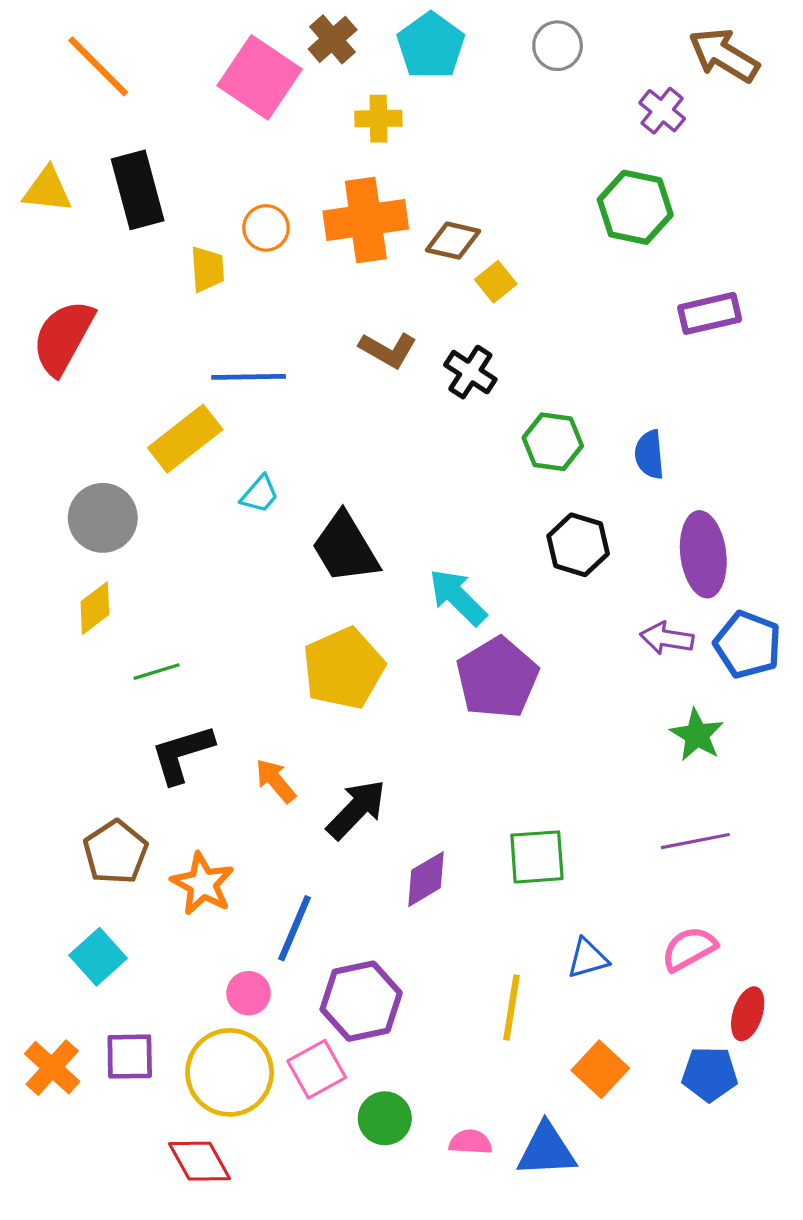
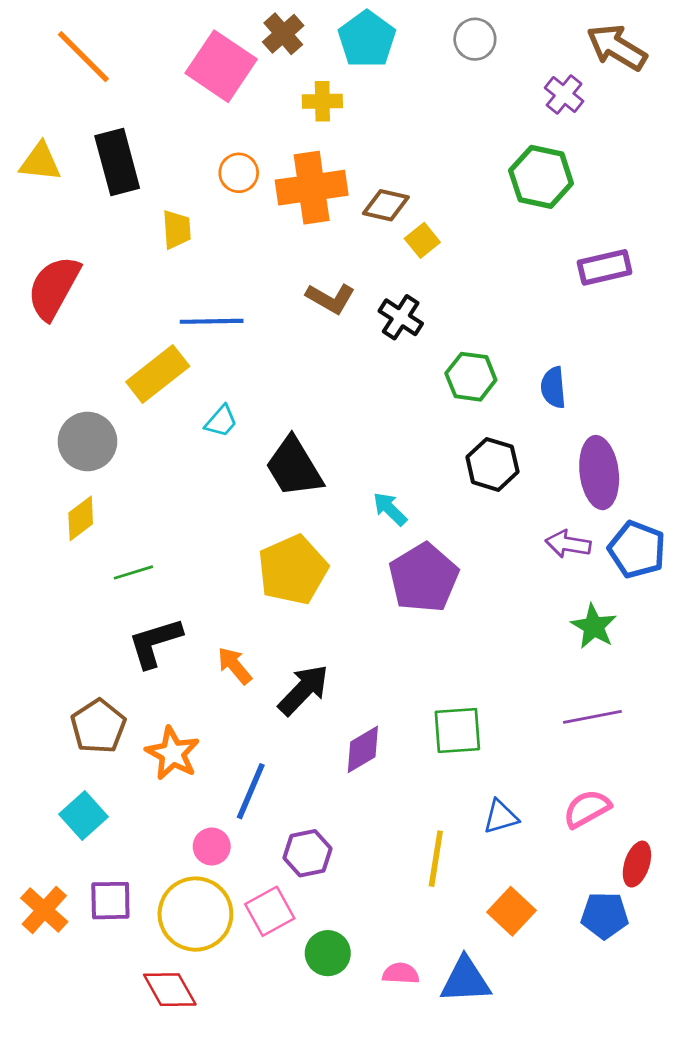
orange circle: (266, 228) -> (239, 173), moved
cyan arrow: (458, 597) -> (390, 509), size x0.7
purple hexagon: (361, 1001) -> (308, 853), size x0.7

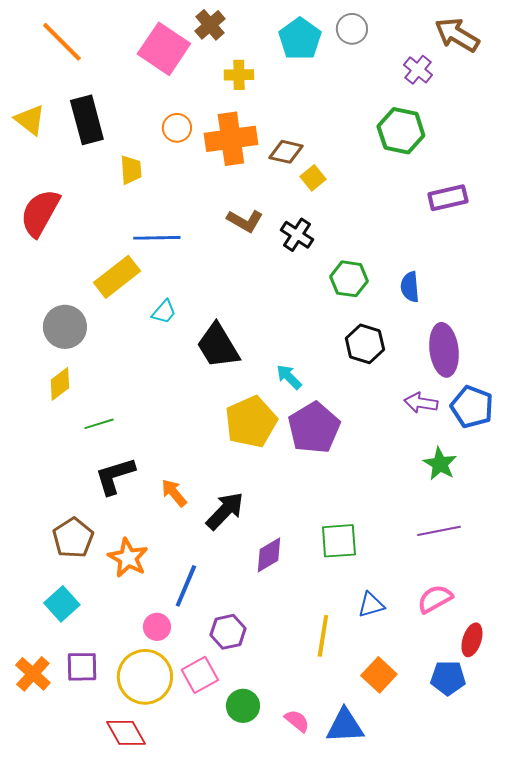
cyan pentagon: (367, 39) -> (300, 39), moved
yellow triangle: (40, 162) -> (30, 120), turned 32
yellow pentagon: (293, 570) -> (251, 422), moved
pink semicircle: (401, 973) -> (297, 721), turned 36

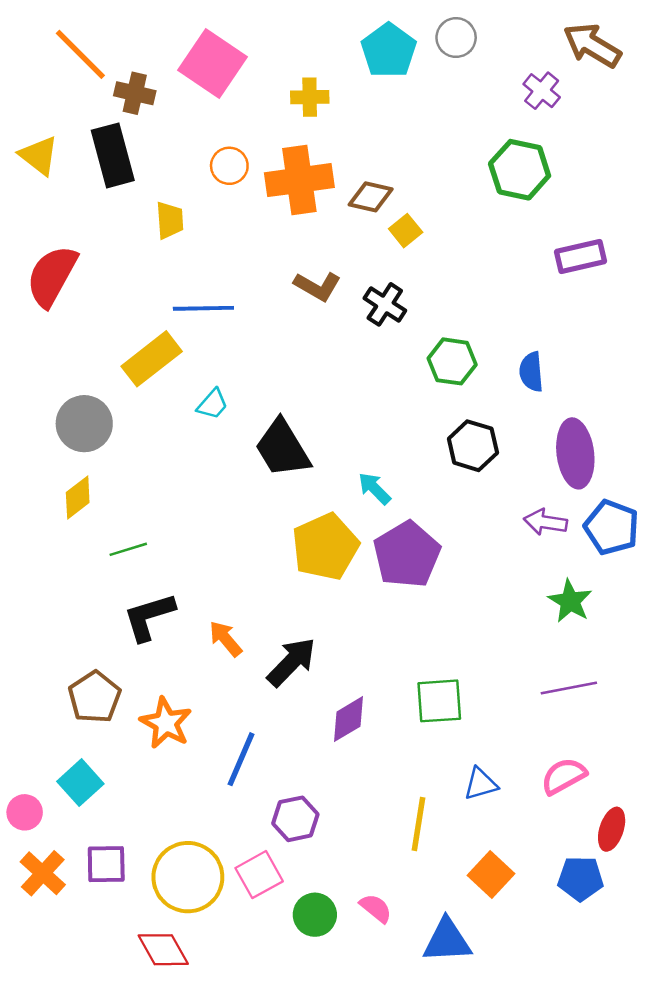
brown cross: (210, 25) -> (135, 93), moved, turned -36
pink circle: (157, 627) -> (25, 812), moved
pink semicircle: (297, 721) -> (376, 908), moved

